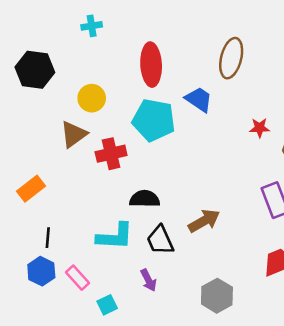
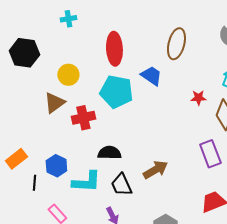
orange rectangle: (31, 189) -> (16, 159), moved
blue hexagon: (41, 271) -> (56, 166), moved

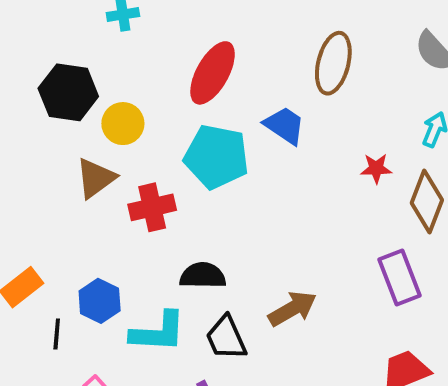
red ellipse: (114, 49) -> (213, 73), turned 32
black hexagon: (24, 53) -> (68, 92), moved

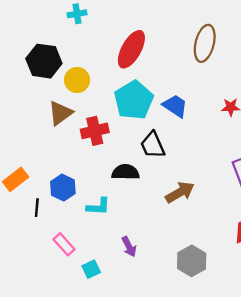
blue trapezoid: (285, 126) -> (175, 106), moved
cyan pentagon: (216, 157) -> (134, 100), turned 30
cyan L-shape: (158, 332) -> (98, 206), size x0.7
black trapezoid: (226, 338) -> (153, 145), moved

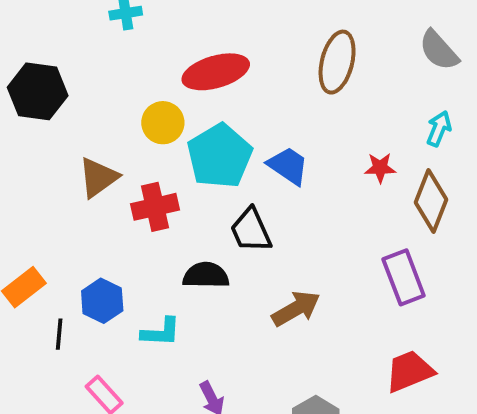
red ellipse: (131, 49) -> (216, 72), turned 45
black hexagon: (44, 61) -> (38, 91), moved
yellow circle: (77, 80) -> (163, 123), moved

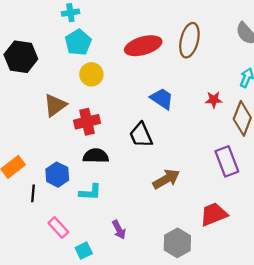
red ellipse: (216, 72) -> (143, 46), moved
cyan pentagon: (220, 156) -> (78, 42), moved, size x0.7
black semicircle: (206, 275) -> (96, 156), moved
red trapezoid: (409, 371) -> (214, 214), moved

